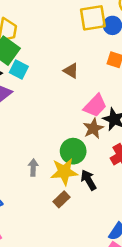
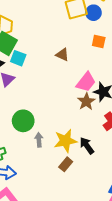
green circle: (73, 151) -> (23, 121), moved

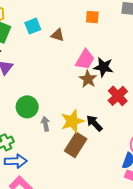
cyan square: (18, 58) -> (33, 26), moved, turned -35
brown rectangle: (66, 164) -> (76, 145), size x1.6

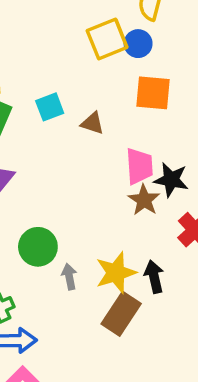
orange square: (92, 17) -> (153, 93), size x1.5
pink trapezoid: (85, 60) -> (139, 166), turned -35
black arrow: (94, 123) -> (154, 277), turned 30

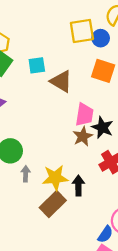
brown triangle: (92, 123) -> (61, 81), size x1.5

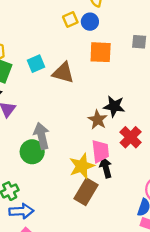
yellow square: (82, 31) -> (70, 20), size x0.6
pink trapezoid: (85, 115) -> (100, 151), moved
gray arrow: (26, 174) -> (42, 136), moved, size x1.6

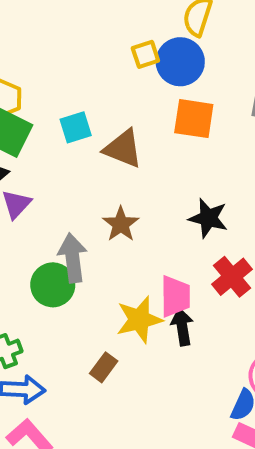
blue circle: (90, 22) -> (180, 62), size x1.5
brown star: (98, 120) -> (121, 224), moved
brown rectangle: (86, 192) -> (104, 367), moved, size x0.6

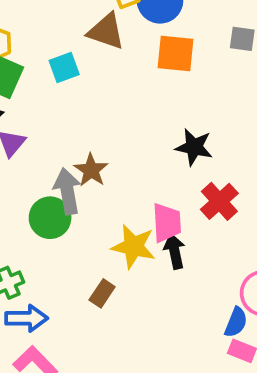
brown triangle: (123, 149) -> (106, 31), moved
brown star: (121, 224) -> (91, 170), moved
yellow star: (139, 320) -> (134, 246), turned 30

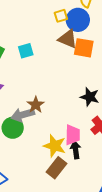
brown triangle: (106, 31) -> (68, 39), moved
gray arrow: (67, 191) -> (23, 115), turned -100
brown rectangle: (102, 293) -> (57, 168), moved, size x1.5

